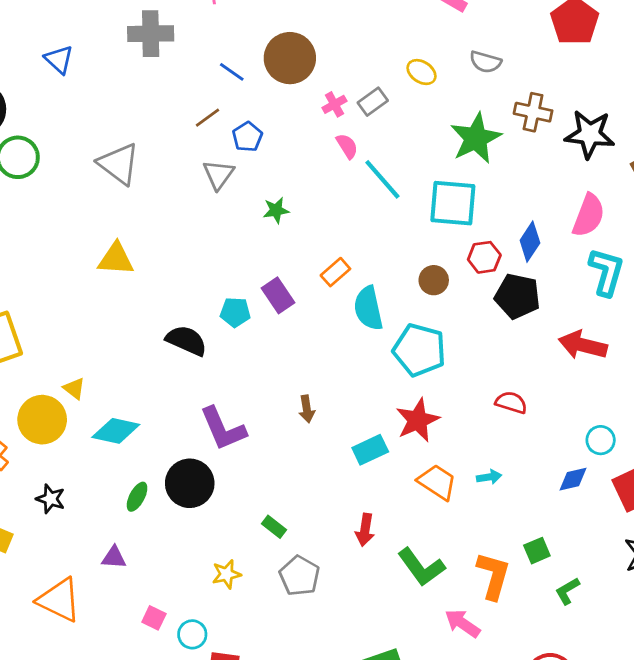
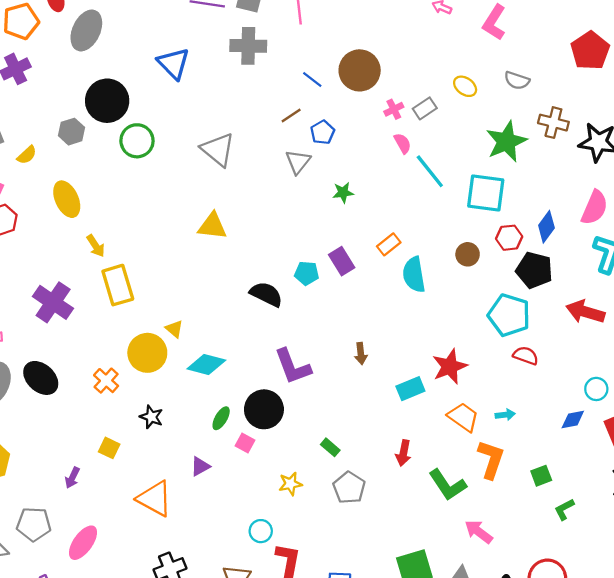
blue triangle: (59, 59) -> (174, 63), size x1.4
cyan pentagon: (419, 350) -> (509, 315), moved
purple triangle: (114, 557) -> (200, 466), turned -35
orange L-shape: (493, 576) -> (491, 459), moved
pink square: (154, 618) -> (245, 443), moved

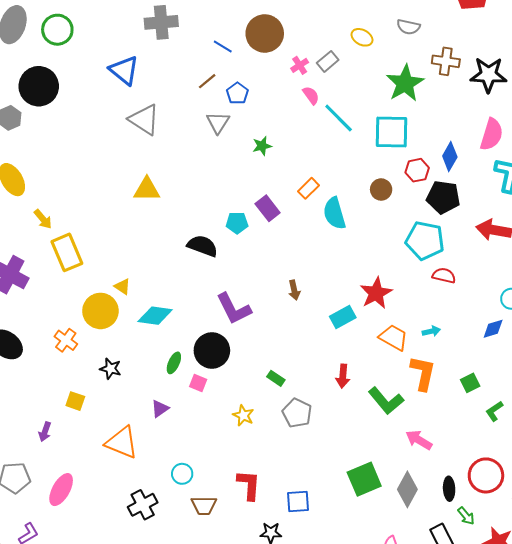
blue triangle: (174, 63) -> (124, 70), moved
green circle: (137, 141) -> (57, 30), moved
yellow star: (290, 484) -> (243, 415), turned -30
cyan circle: (261, 531) -> (182, 474), moved

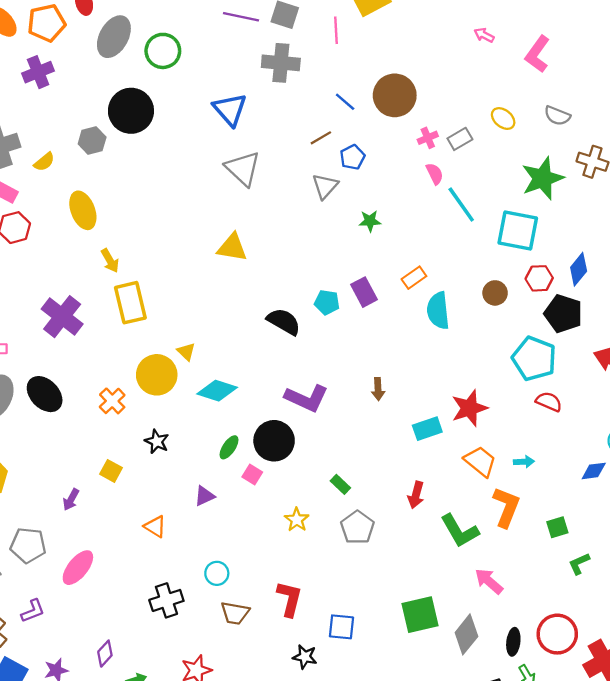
purple L-shape: (234, 309) -> (307, 398), turned -48
orange triangle: (122, 442) -> (155, 526), size x0.6

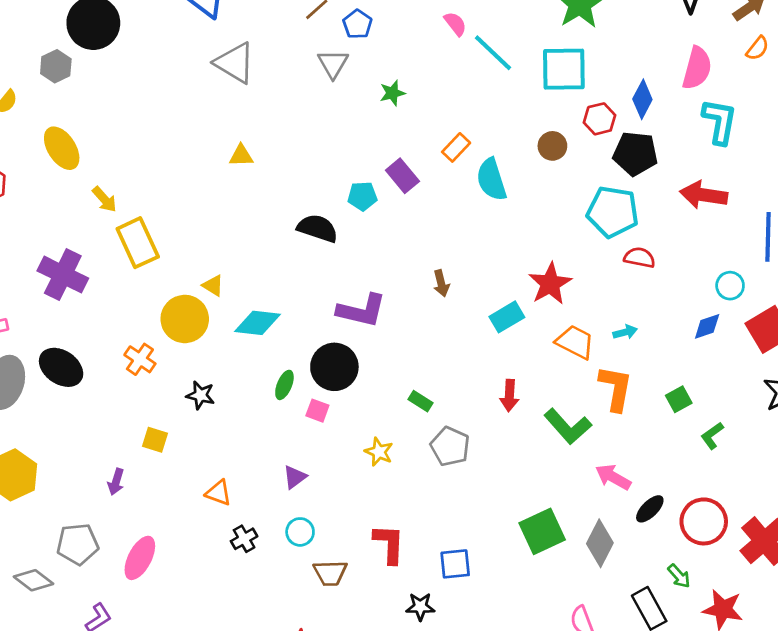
yellow triangle: (232, 247) -> (241, 156), size x0.7
purple triangle: (204, 496) -> (295, 477), moved
black cross: (166, 600) -> (244, 539), moved, size x0.7
black ellipse: (513, 642) -> (650, 509), moved, turned 50

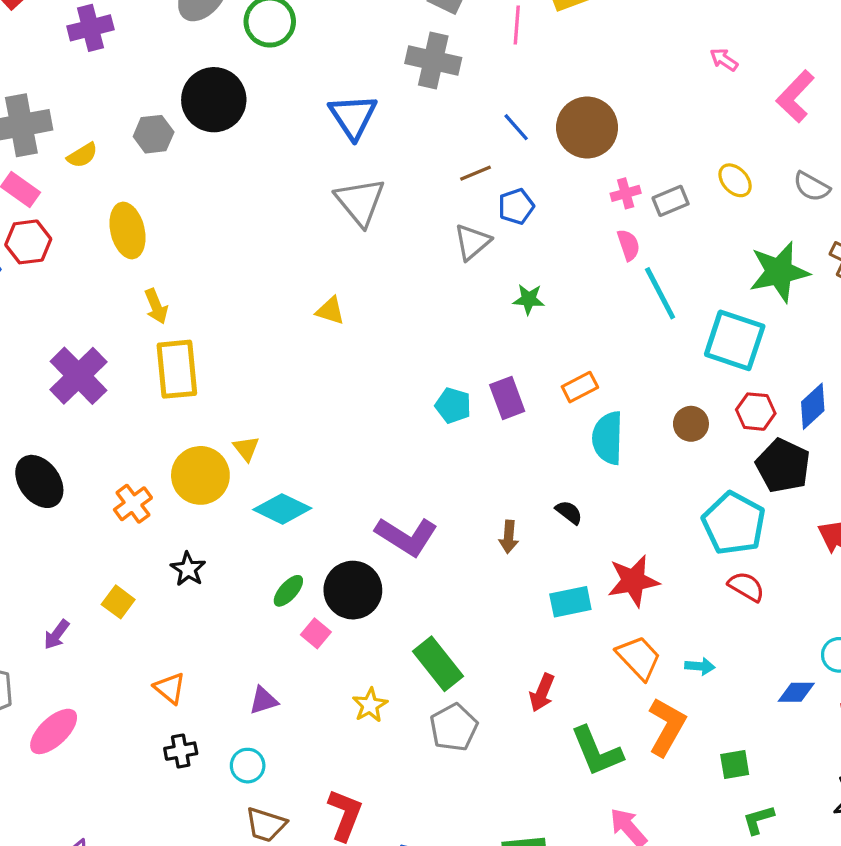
black semicircle: (318, 228) -> (569, 512), moved, size x0.6
green rectangle: (421, 401) -> (438, 664), size x1.8

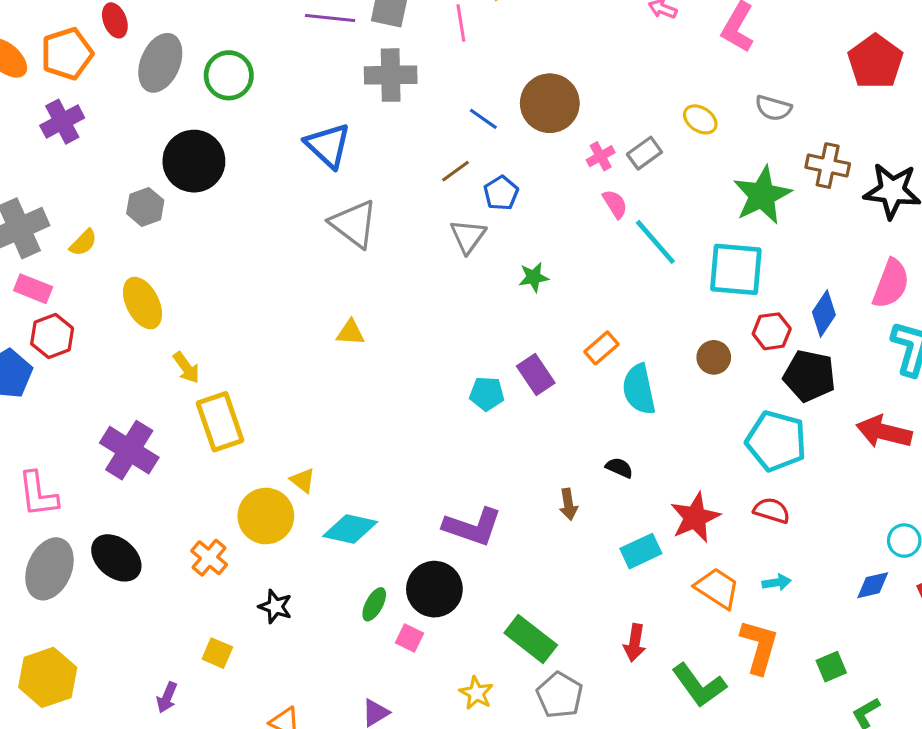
red semicircle: (746, 587) -> (772, 511), moved

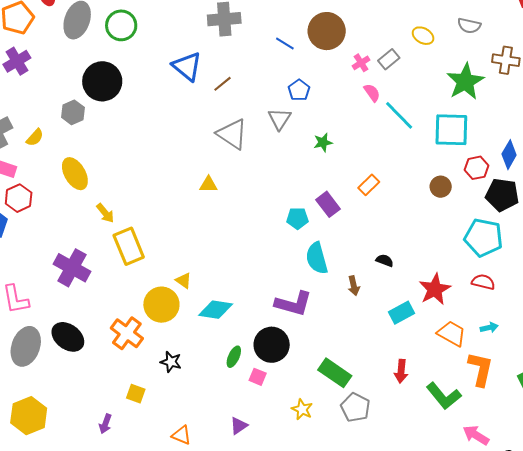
brown line: (456, 171) -> (223, 84), moved
gray triangle: (354, 224) -> (232, 134), moved
cyan semicircle: (639, 389) -> (317, 258), moved
orange cross: (209, 558) -> (127, 333), size x1.4

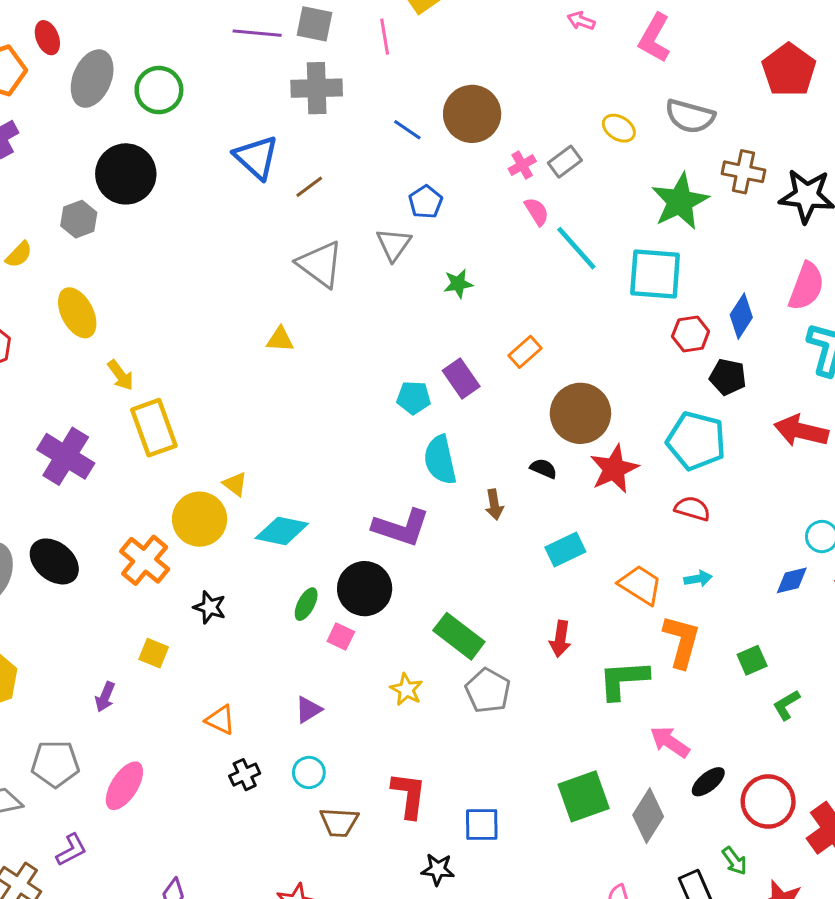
gray semicircle: (469, 26) -> (690, 116), size x1.4
brown circle: (441, 187) -> (580, 413), moved, size x1.8
black pentagon: (502, 195) -> (728, 377), size x0.7
red star: (435, 289) -> (614, 469), moved
green L-shape: (444, 396) -> (623, 680), turned 123

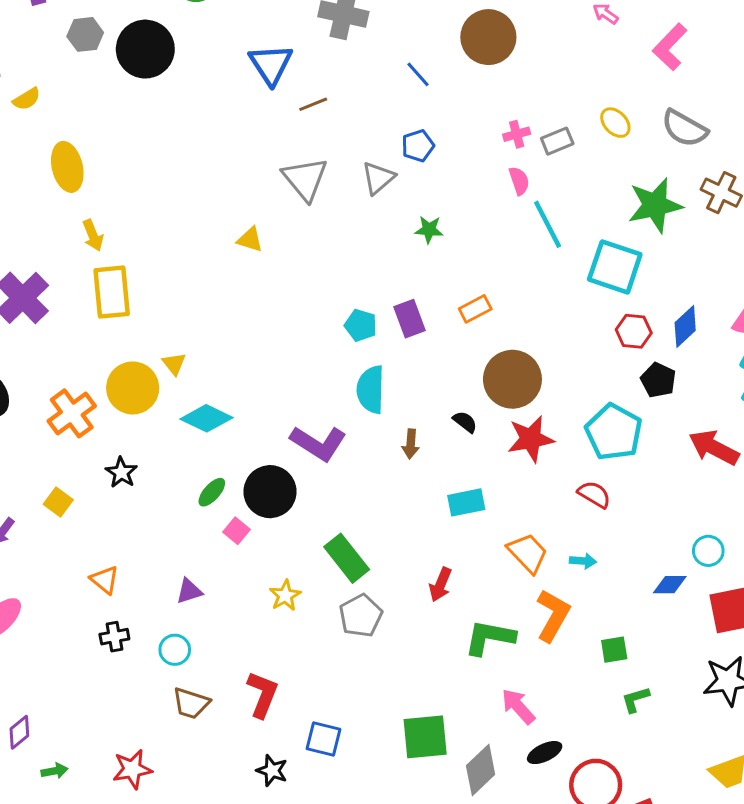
brown circle: (472, 114) -> (488, 37), moved
gray hexagon: (79, 219) -> (85, 34), moved

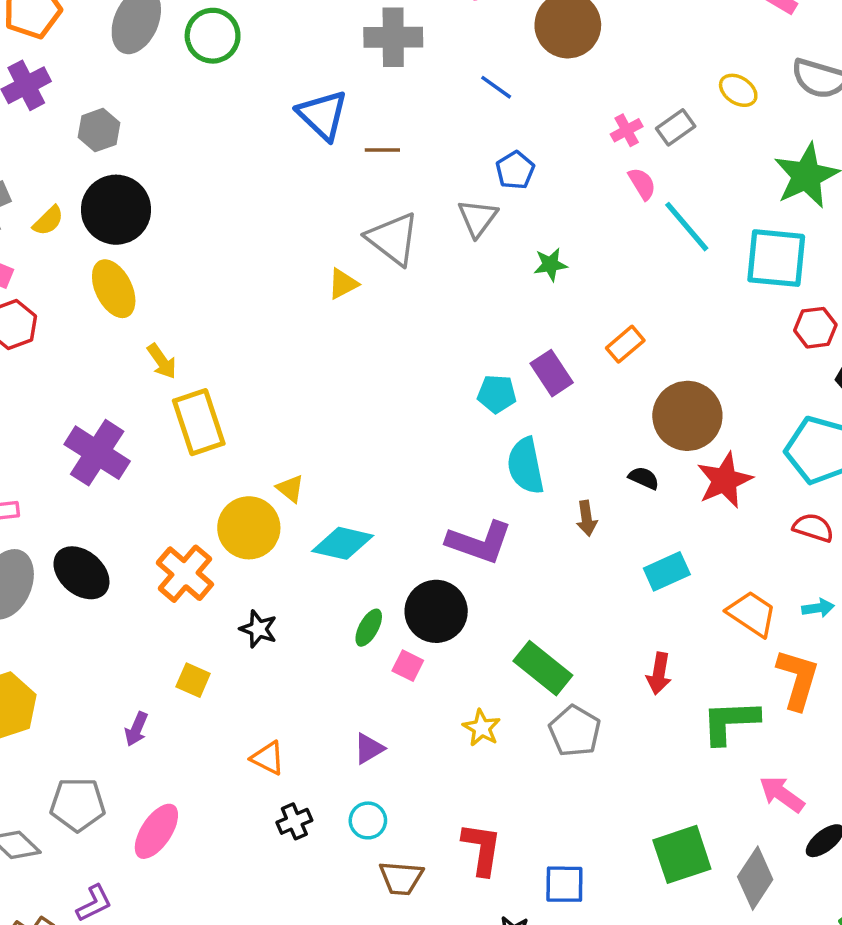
black circle: (145, 49) -> (116, 210), moved
brown line: (313, 104) -> (382, 150), turned 36
yellow triangle: (250, 240) -> (343, 284), moved, turned -32

